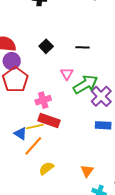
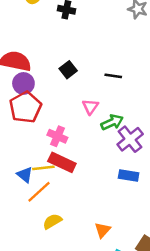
green arrow: (85, 84) -> (112, 122), size x0.7
pink cross: (43, 100) -> (57, 136), turned 35

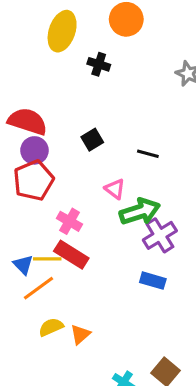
pink triangle: (90, 107) -> (115, 189), turned -35
green arrow: (112, 122) -> (140, 212), size x1.4
orange triangle: (103, 230) -> (80, 334), moved

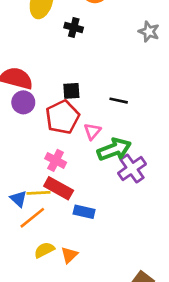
black square: (92, 140) -> (71, 91), turned 30
red pentagon: (34, 180) -> (62, 117), moved
pink triangle: (115, 189) -> (92, 131), turned 36
blue rectangle: (153, 281) -> (84, 212), moved

